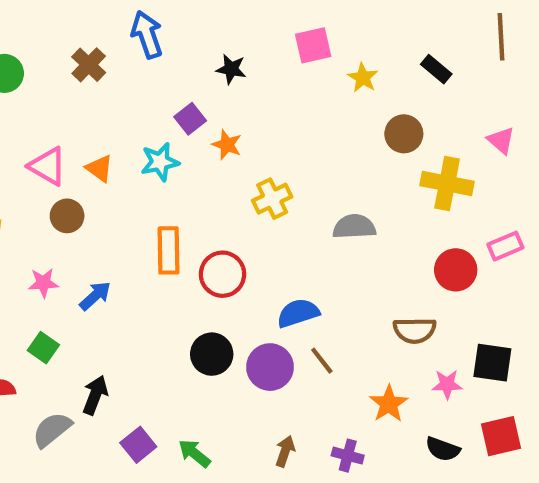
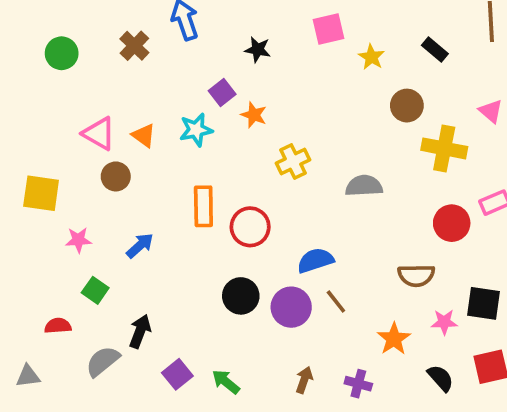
pink star: (43, 283) -> (78, 240), moved
black semicircle: (443, 449) -> (440, 378), turned -152

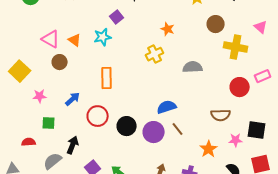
orange star: (254, 115) -> (168, 29), moved
yellow square: (41, 193) -> (20, 71), turned 35
red circle: (250, 227) -> (98, 116), moved
green square: (95, 290) -> (49, 123), turned -32

